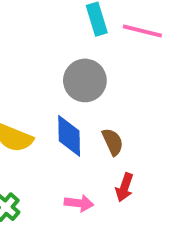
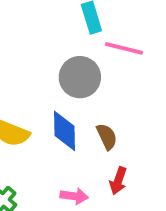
pink line: (142, 31) -> (124, 48), moved

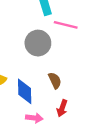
blue diamond: (65, 131) -> (25, 91), moved

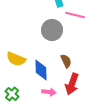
red arrow: (62, 108) -> (72, 84), size x1.5

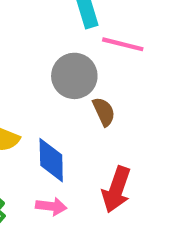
brown semicircle: (66, 61) -> (104, 112), moved
pink arrow: (49, 92) -> (51, 206), moved

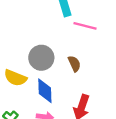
gray circle: (74, 76) -> (41, 58), moved

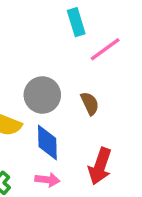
pink line: (85, 26) -> (105, 49), turned -50

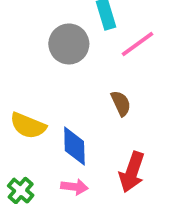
gray circle: (42, 95) -> (69, 44), moved

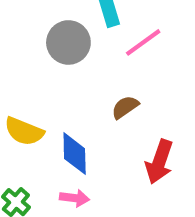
brown semicircle: (121, 103) -> (125, 107), turned -100
red arrow: (132, 172) -> (159, 162), moved

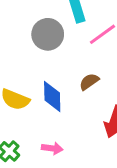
blue diamond: (75, 154) -> (52, 97), moved

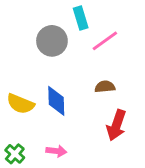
brown semicircle: (89, 82) -> (105, 87), moved, turned 30

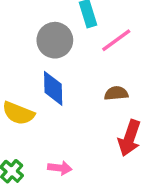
blue diamond: (56, 101) -> (53, 88), moved

